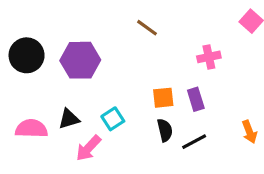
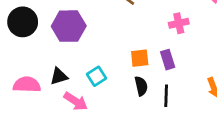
black line: (194, 142) -> (166, 96), turned -60
pink arrow: (88, 148) -> (76, 101), turned -100

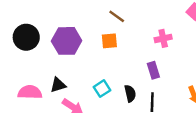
orange square: (140, 58) -> (109, 41), moved
cyan square: (97, 76) -> (102, 89), moved

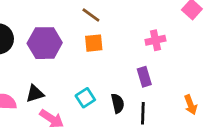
brown line: (117, 16) -> (91, 15), moved

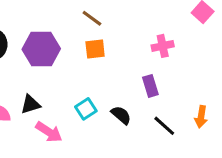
black semicircle: (118, 103) -> (121, 115), turned -36
orange arrow: (191, 105) -> (201, 117), turned 30
black line: (143, 113) -> (164, 126), moved, turned -50

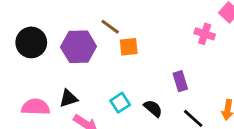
brown line: (92, 18) -> (110, 27), moved
pink cross: (163, 46) -> (205, 34), moved, turned 30

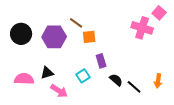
pink cross: (205, 34) -> (142, 28), size x1.5
purple rectangle: (180, 81) -> (101, 61), moved
black semicircle: (153, 108) -> (116, 80), moved

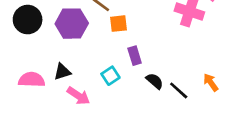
orange arrow: (158, 81) -> (211, 82), turned 136

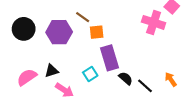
purple rectangle: (135, 56) -> (110, 58), size x1.6
pink semicircle: (32, 80) -> (27, 77), turned -36

